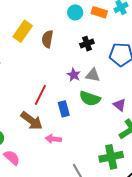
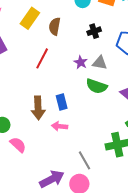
red line: (40, 95) -> (42, 58), moved
blue rectangle: (64, 109) -> (62, 102), moved
brown arrow: (32, 121) -> (38, 108), turned 50

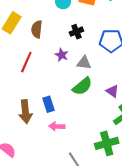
purple star: (81, 62) -> (62, 55), moved
green semicircle: (97, 86) -> (82, 86), turned -55
pink arrow: (60, 126) -> (57, 126), moved

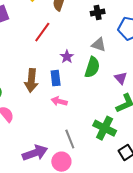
purple star: (62, 55) -> (67, 57), moved
green semicircle: (82, 86) -> (92, 67), turned -45
green cross: (107, 143) -> (105, 128), turned 30

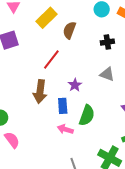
green semicircle: (92, 67) -> (87, 115), moved
brown arrow: (31, 81) -> (40, 92), moved

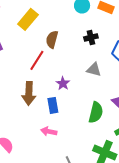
brown semicircle: (69, 30) -> (52, 39), moved
green semicircle: (87, 115) -> (96, 112), moved
pink arrow: (65, 129) -> (49, 131), moved

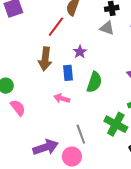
gray triangle: (94, 69) -> (107, 28), moved
green semicircle: (96, 112) -> (94, 82), moved

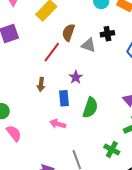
gray triangle: (107, 28) -> (88, 45), moved
brown arrow: (45, 59) -> (41, 84), size x0.6
green cross: (116, 124) -> (112, 149), size x0.7

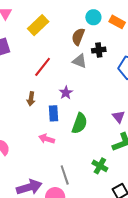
brown semicircle: (68, 32) -> (78, 37), moved

